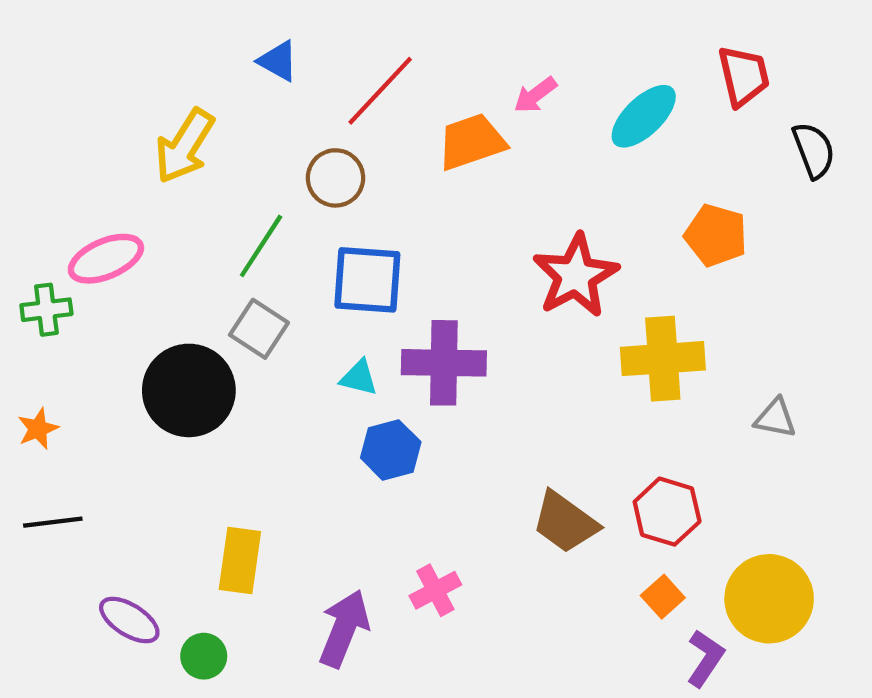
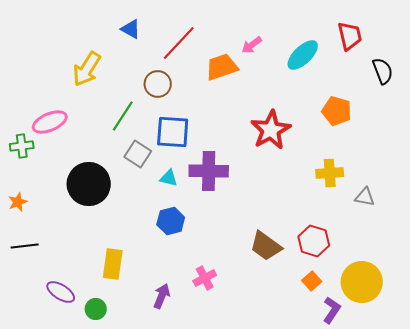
gray square: (259, 329) -> (138, 154), moved
yellow cross: (663, 359) -> (330, 173), moved, size x0.7
blue hexagon: (391, 450) -> (171, 221), moved
purple arrow: (344, 629) -> (162, 296), size x0.7

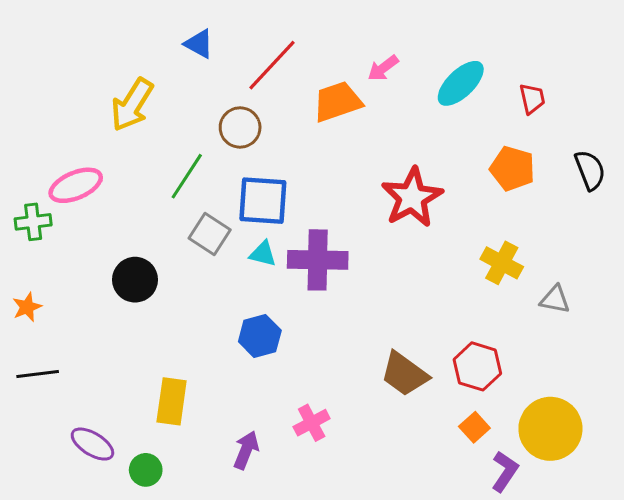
red trapezoid: (350, 36) -> (532, 99), moved, size x0.7
black semicircle: (383, 71) -> (590, 170), moved
yellow cross: (330, 173) -> (502, 263), turned 32
cyan triangle: (169, 178) -> (263, 254), moved
black circle: (89, 184) -> (135, 280), size x0.7

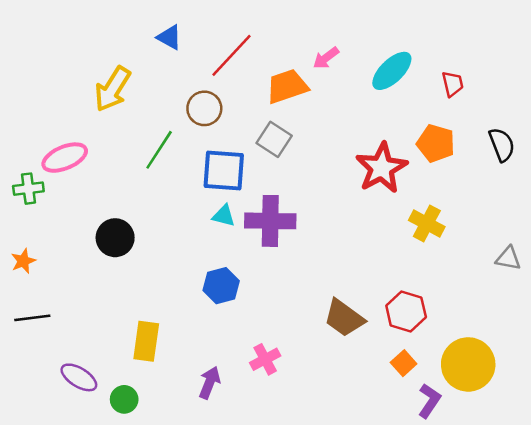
red star: (412, 198) -> (382, 168), moved
gray square: (210, 234) -> (274, 139), moved
gray triangle: (555, 299) -> (508, 258), moved

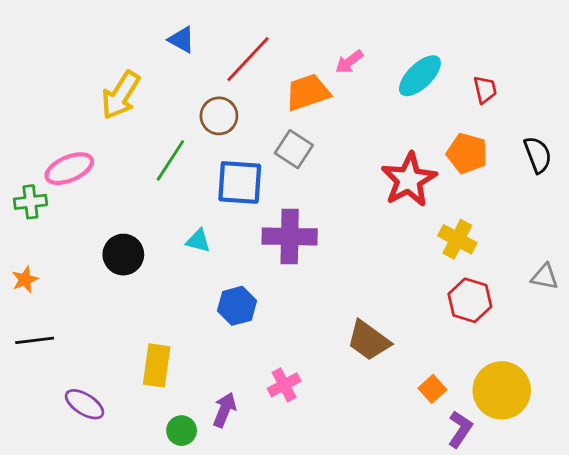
cyan triangle: (224, 216) -> (198, 241), moved
red hexagon: (406, 311) -> (470, 300), moved
green circle: (124, 399) -> (182, 431), moved

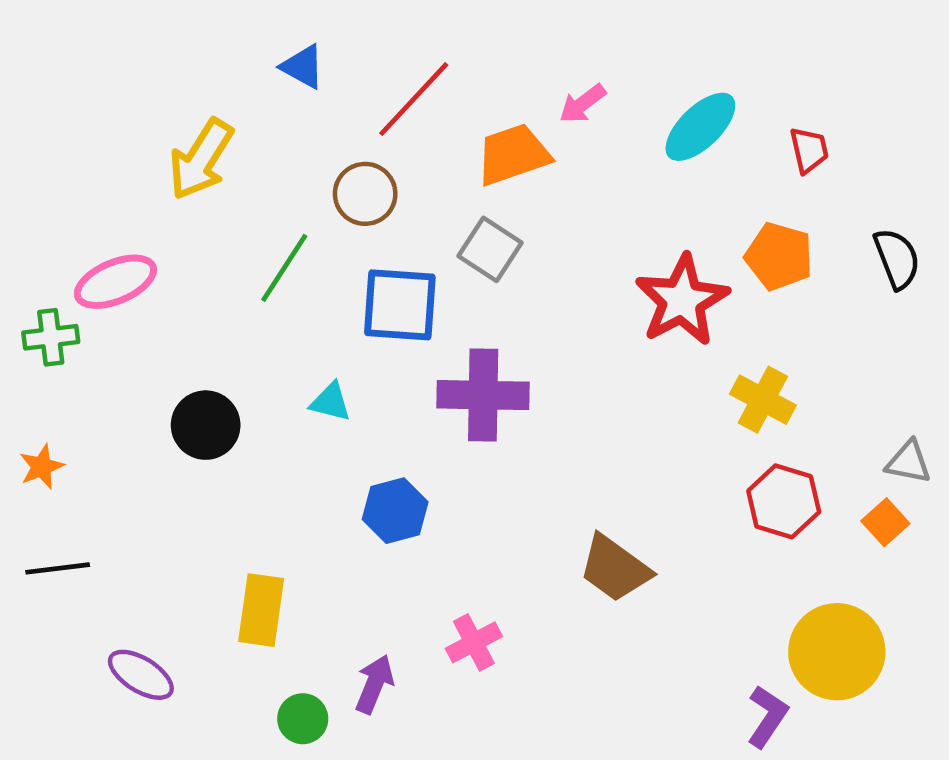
orange square: (432, 389) -> (885, 522), moved

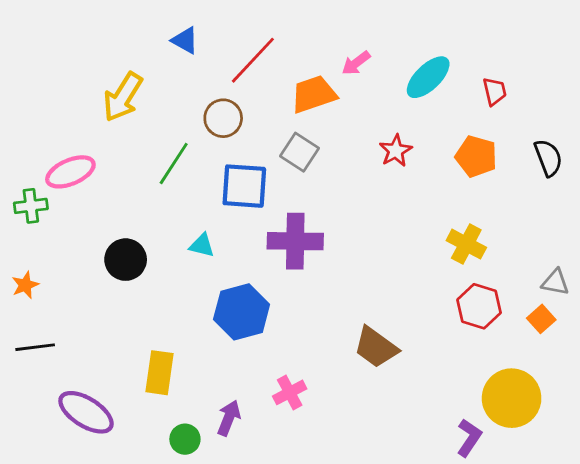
red star: (682, 300) -> (396, 151), moved, size x0.6
blue hexagon: (395, 511) -> (242, 312), size x1.4
purple ellipse: (141, 675) -> (86, 412), size x1.4

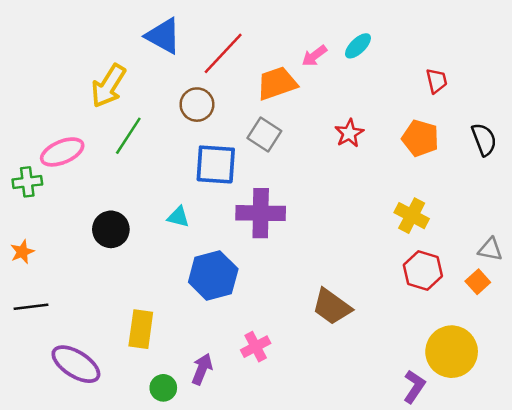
blue triangle: (185, 40) -> (163, 36), size x1.5
cyan ellipse: (428, 77) -> (358, 46), moved, size x0.7
green line: (174, 163) -> (128, 136), moved

